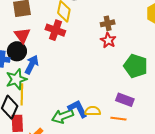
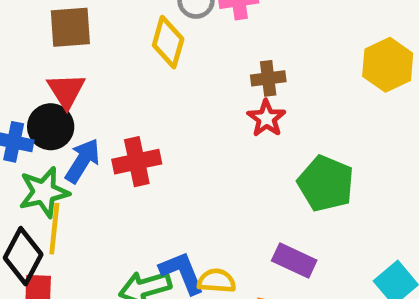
red cross: (55, 30) -> (137, 162), moved, turned -36

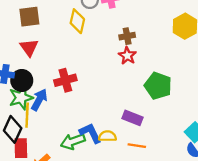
black circle: (51, 127) -> (22, 80), moved
blue arrow: (83, 161) -> (39, 100), moved
purple rectangle: (294, 261) -> (132, 118), moved

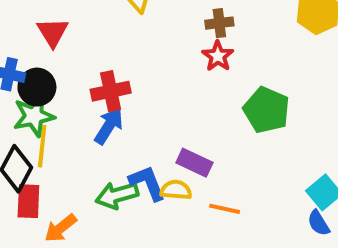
blue arrow: (39, 100) -> (109, 126), moved
purple rectangle: (132, 118) -> (194, 163), moved

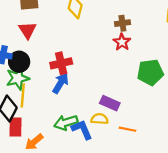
green pentagon: (266, 110) -> (150, 72), turned -30
blue L-shape: (147, 183) -> (82, 130), moved

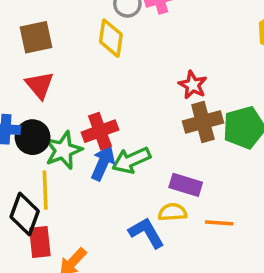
brown cross: (122, 23) -> (203, 122), moved, size x1.5
green star: (18, 78) -> (63, 150), moved
green arrow: (66, 123) -> (131, 160), moved

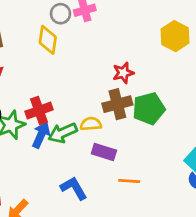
red star: (193, 85) -> (123, 73), moved, turned 30
yellow semicircle: (172, 212) -> (91, 124), moved

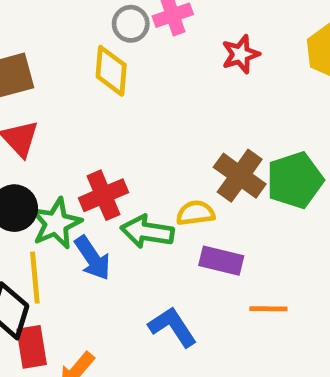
red star: (123, 73) -> (241, 54), moved
brown cross: (117, 104) -> (240, 176), turned -36
green arrow: (63, 133) -> (147, 232), turned 36
blue arrow: (41, 135) -> (93, 258), moved, turned 125

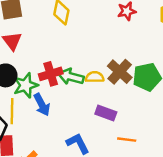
yellow semicircle: (195, 213) -> (95, 77), moved
green arrow: (147, 232) -> (71, 77), moved

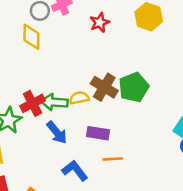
blue arrow: (42, 105) -> (57, 133), moved
orange line: (127, 140) -> (113, 159), moved

